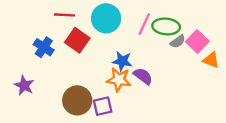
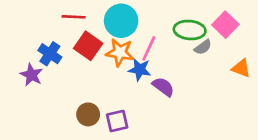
pink line: (144, 24) -> (149, 48), moved
pink square: (197, 41) -> (225, 25), moved
orange star: (119, 80) -> (120, 52), moved
purple star: (24, 85) -> (31, 75), moved
brown circle: (77, 100) -> (88, 114), size x0.7

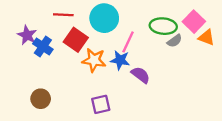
orange star: (120, 52) -> (94, 60), moved
orange triangle: (241, 68) -> (206, 37), moved
purple star: (31, 75) -> (27, 35), moved
brown circle: (88, 114) -> (41, 99), moved

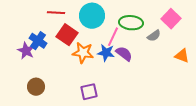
green ellipse: (163, 26) -> (131, 23), moved
purple star: (27, 35) -> (26, 51), moved
orange triangle: (206, 37) -> (182, 56), moved
purple semicircle: (141, 75) -> (124, 54), moved

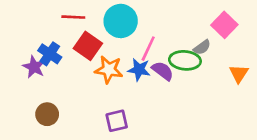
green ellipse: (131, 23) -> (185, 60), moved
orange triangle: (182, 56) -> (239, 74), turned 42

